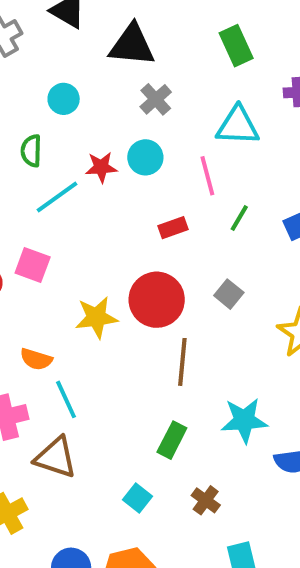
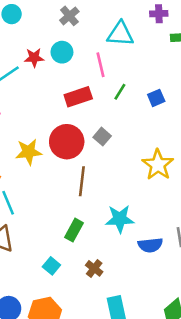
red rectangle: (173, 228) -> (78, 97), size x1.5
gray square: (229, 294) -> (102, 137), moved

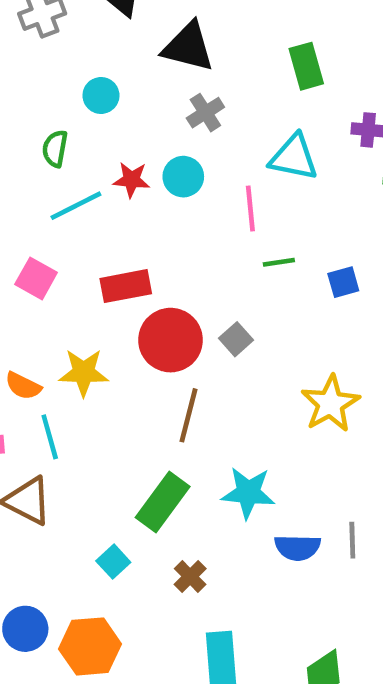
green line: (120, 92) -> (279, 262), turned 42
red rectangle: (78, 97) -> (126, 286), moved
yellow star: (29, 152) -> (84, 372), moved
green rectangle: (74, 230) -> (163, 502), size x1.4

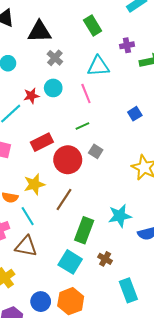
green line: (279, 262) -> (82, 126), moved
brown line: (189, 415) -> (64, 200), moved, turned 35
cyan square: (113, 562) -> (70, 262), size x1.6

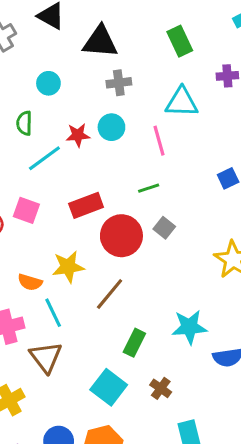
gray cross: (55, 58) -> (119, 83), turned 35
green rectangle: (84, 230) -> (134, 343), size x0.7
brown triangle: (26, 246) -> (46, 357), turned 35

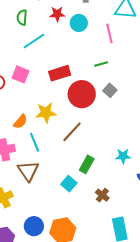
red star: (78, 135) -> (57, 14), moved
orange semicircle: (30, 282) -> (20, 122), turned -70
cyan star: (189, 327) -> (123, 156), size x0.7
cyan square: (109, 387) -> (69, 184), moved, size x0.7

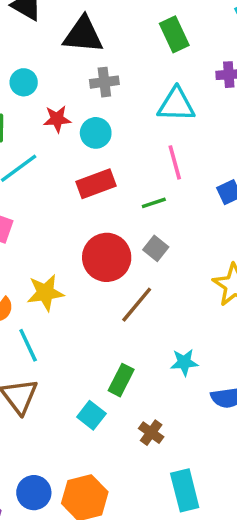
pink line: (109, 33) -> (175, 162), moved
green line: (101, 64) -> (154, 203), moved
red rectangle: (60, 73) -> (96, 184), moved
brown line: (72, 132) -> (137, 305), moved

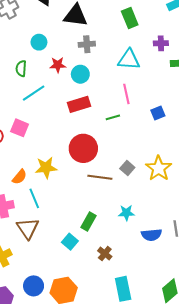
gray square: (156, 248) -> (127, 168), moved
brown line: (137, 305) -> (100, 177), turned 55

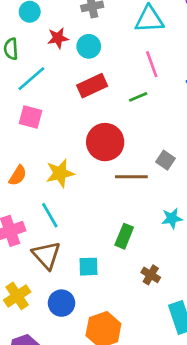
pink square: (20, 128) -> (30, 117), moved
orange semicircle: (20, 177) -> (18, 176), moved
cyan square: (70, 242) -> (88, 267), moved, turned -35
blue circle: (34, 286) -> (61, 303), moved

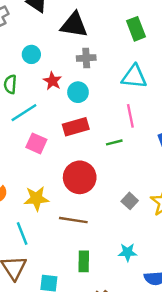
red star: (58, 38) -> (52, 81), turned 30
pink square: (30, 117) -> (36, 143), moved
brown line: (131, 177) -> (73, 220), moved
green rectangle: (124, 236) -> (84, 261), turned -30

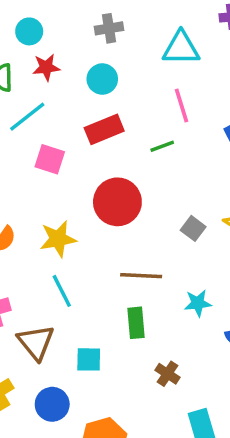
red star: (52, 81) -> (46, 67), moved, turned -30
brown line: (73, 220) -> (141, 276), moved
cyan line: (22, 233) -> (62, 291), moved

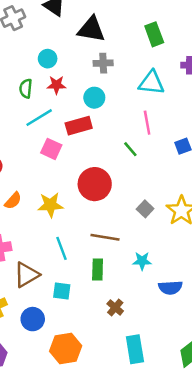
red rectangle: (104, 129) -> (79, 126), moved
green line: (162, 146) -> (130, 149), turned 63
cyan line: (62, 291) -> (62, 248), moved
brown triangle: (36, 342) -> (27, 275), turned 32

